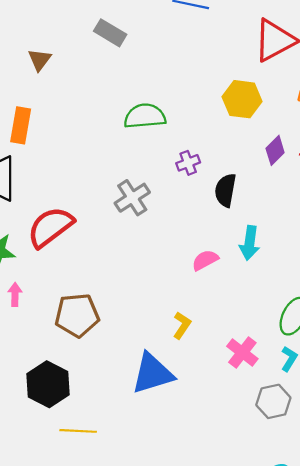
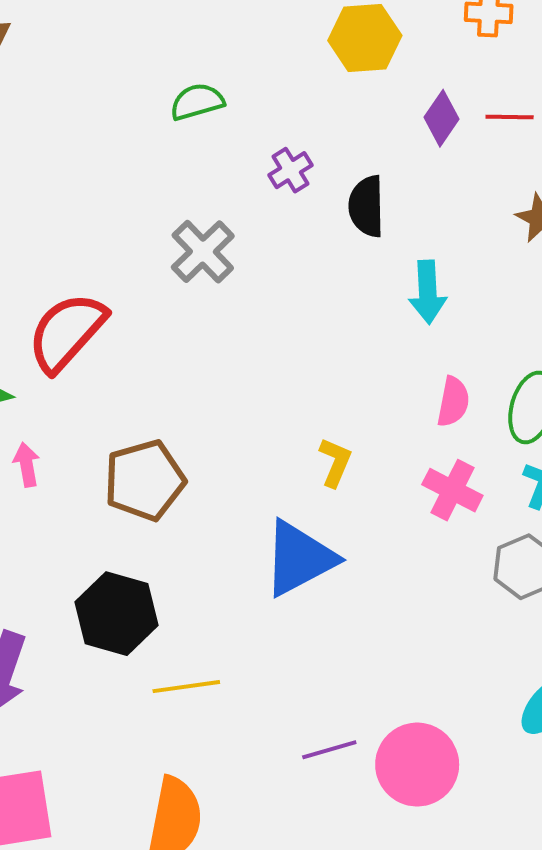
green semicircle: (145, 116) -> (197, 102), size x0.7
pink semicircle: (205, 260) -> (453, 402), moved, turned 140

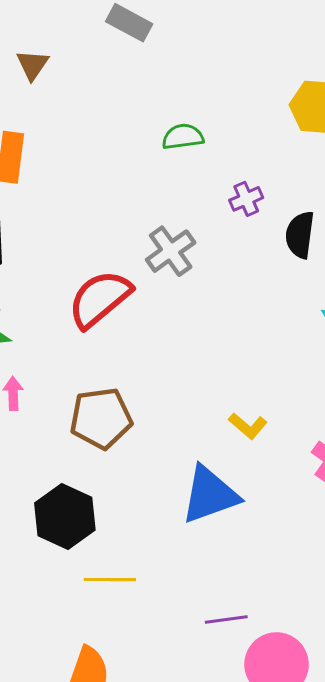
red semicircle: (67, 332) -> (100, 299), moved
yellow L-shape: (335, 462) -> (248, 426), turned 99
purple line: (329, 750) -> (226, 620), moved

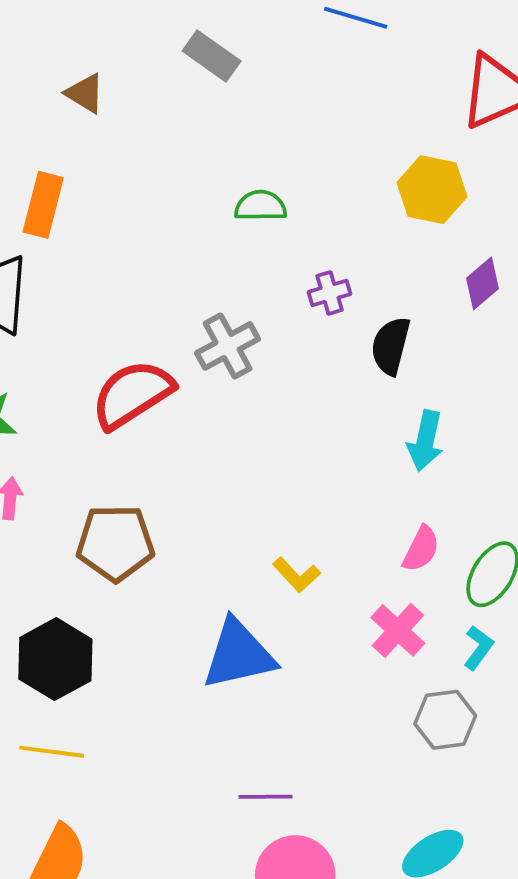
brown triangle: (32, 65) -> (85, 93), turned -40
yellow line: (110, 580) -> (52, 752), moved
purple line: (226, 620) -> (266, 797), moved

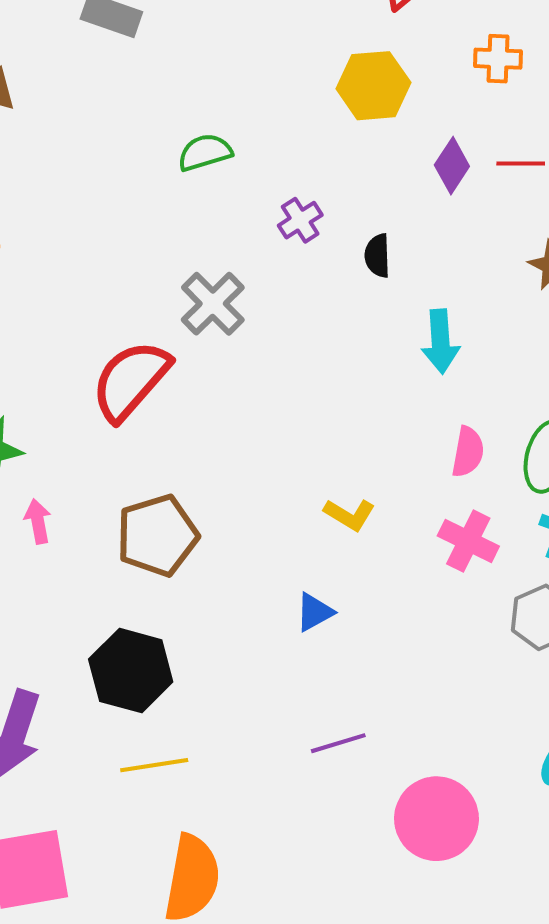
black semicircle: (391, 346) -> (377, 256), size x0.7
blue triangle: (239, 655) -> (314, 612), size x0.5
purple line: (266, 797) -> (338, 743), moved

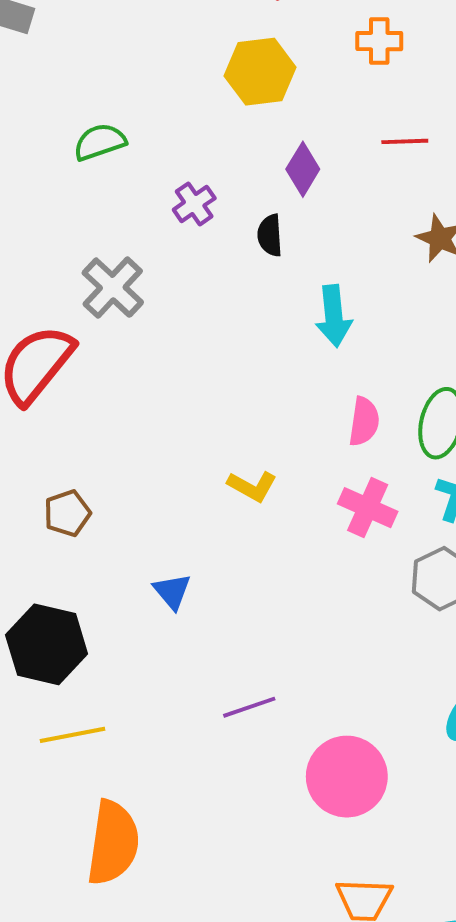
purple diamond: (452, 166) -> (303, 169), moved
brown pentagon: (157, 535) -> (67, 513), size x0.6
blue triangle: (314, 612) -> (172, 591), moved, turned -39

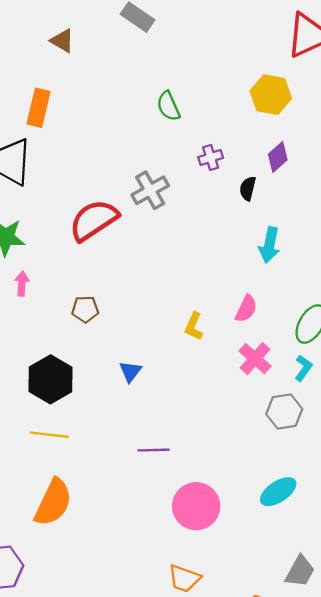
green semicircle: (100, 142) -> (168, 106), turned -112
pink semicircle: (364, 421) -> (246, 309), moved
yellow L-shape: (252, 486) -> (194, 326), turned 68

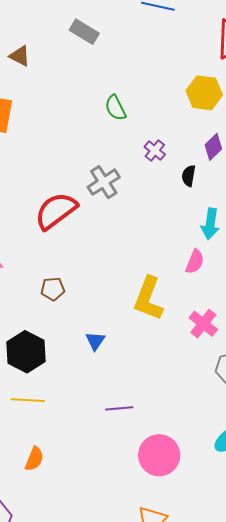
purple cross: (211, 158) -> (155, 151), turned -30
pink semicircle: (246, 309) -> (195, 262), moved
yellow L-shape: (194, 326) -> (148, 299), size x1.8
orange semicircle: (53, 502) -> (34, 459), size x0.6

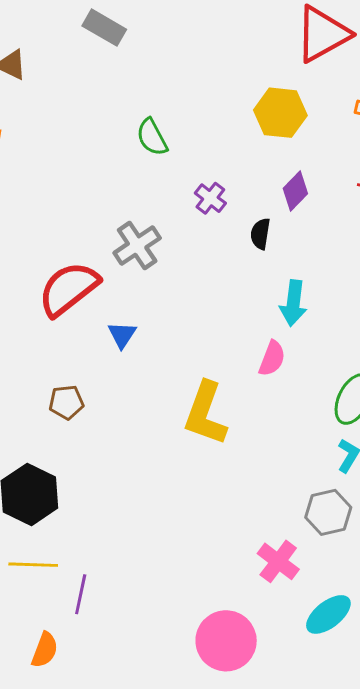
pink cross: (203, 324) -> (278, 561), moved
blue triangle: (95, 341) -> (122, 335), moved
purple line: (119, 408) -> (81, 594), moved, turned -72

